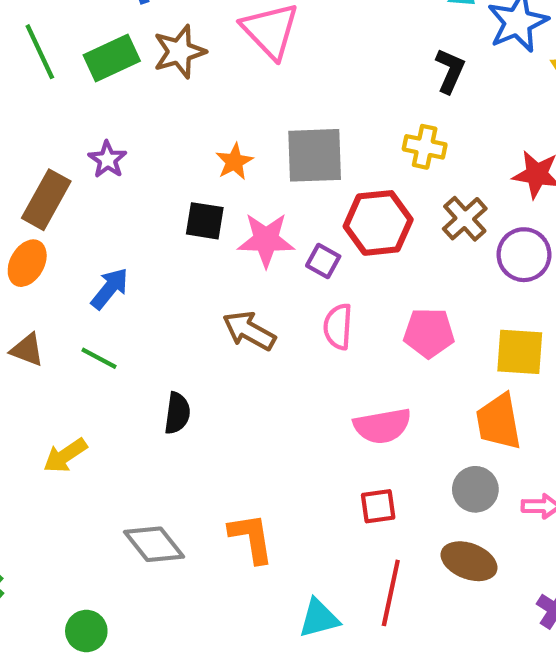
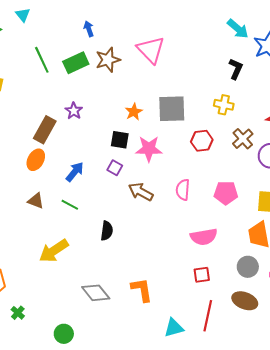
red hexagon: (378, 223) -> (202, 141), size x0.7
purple square: (323, 261) -> (115, 168), moved
yellow arrow: (65, 455) -> (54, 251), size x1.4

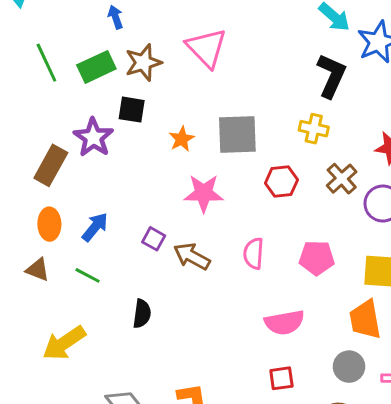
black L-shape: (236, 69) -> (331, 76), size x1.4
purple star: (74, 111) -> (93, 137), size x1.5
black square: (120, 140) -> (132, 110), moved
orange ellipse: (36, 160) -> (49, 224), moved, turned -30
purple square: (115, 168) -> (154, 239), moved

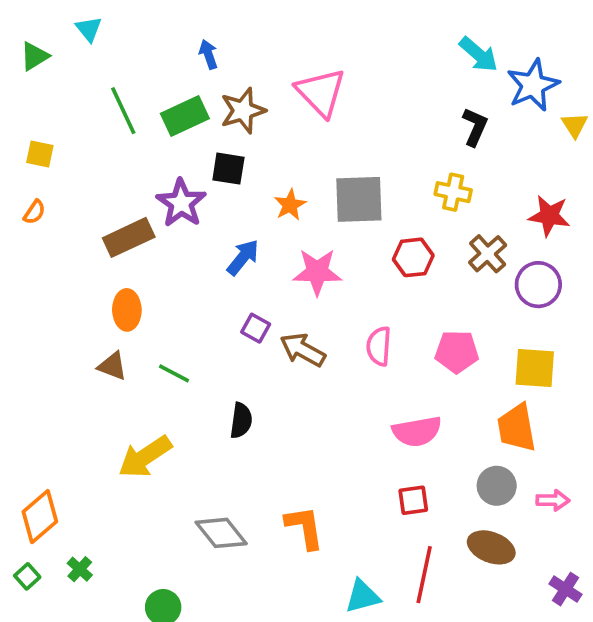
black L-shape: (331, 76) -> (475, 127), size x0.7
brown rectangle: (51, 165) -> (129, 237), turned 36
blue arrow: (95, 227) -> (243, 257), moved

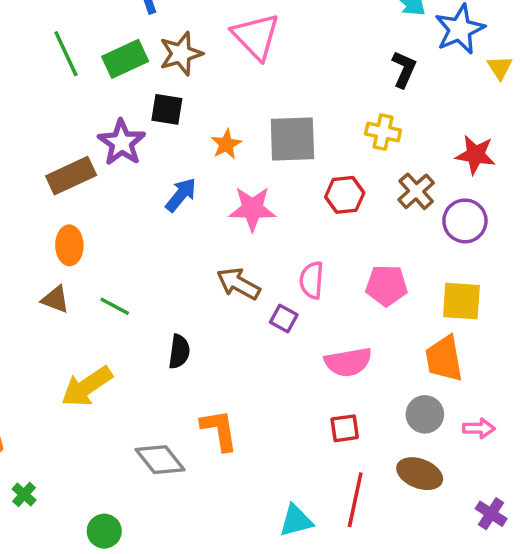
purple square: (256, 328) -> (284, 319), moved
orange L-shape: (305, 527) -> (219, 430), moved

